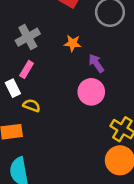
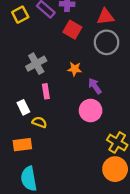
pink rectangle: (27, 69) -> (46, 91), moved, turned -40

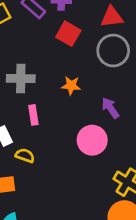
gray cross: (36, 64) -> (21, 79), turned 30
purple arrow: (95, 86) -> (110, 108), moved

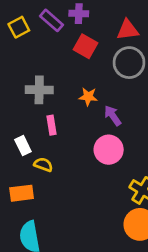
purple arrow: (110, 108) -> (113, 116), moved

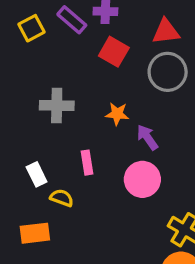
pink rectangle: (51, 125) -> (87, 163), moved

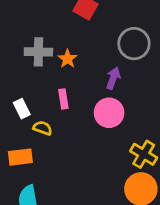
gray circle: (168, 72) -> (134, 44), moved
orange star: (117, 114) -> (68, 59), moved, turned 30
purple arrow: (147, 137) -> (113, 78), turned 55

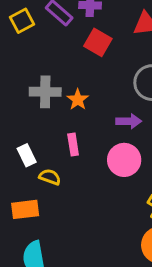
purple arrow: (113, 78) -> (129, 121), turned 70

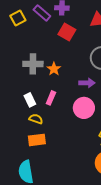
pink rectangle: (73, 144) -> (51, 98), turned 32
white rectangle: (27, 155) -> (30, 100), moved
orange rectangle: (25, 209) -> (37, 140), moved

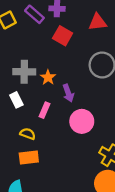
purple arrow: (87, 83) -> (68, 93), moved, turned 70
white rectangle: (30, 100) -> (16, 100), moved

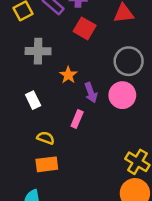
gray cross: (24, 72) -> (38, 51), moved
pink rectangle: (45, 110) -> (77, 119), moved
pink circle: (82, 121) -> (122, 95), moved

